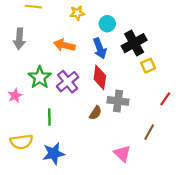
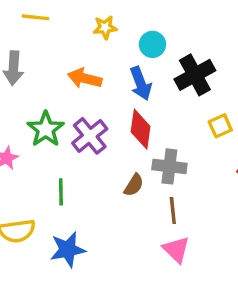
yellow square: (148, 66) -> (220, 126), moved
brown line: (149, 132) -> (173, 211), moved, turned -35

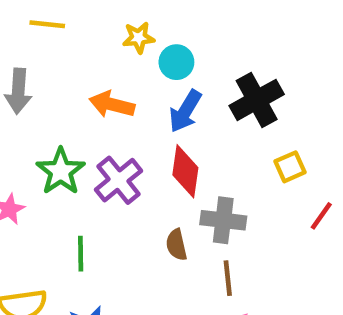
cyan circle: (152, 44) -> (176, 62), moved
blue arrow: (141, 83) -> (185, 111), turned 52
brown semicircle: (134, 185) -> (176, 245), turned 135

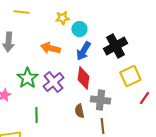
yellow square: (290, 167) -> (130, 76), size x1.5

